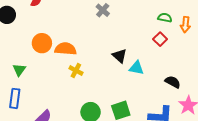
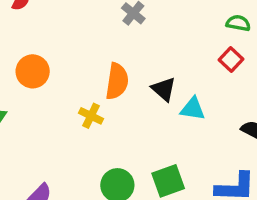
orange semicircle: (66, 49) -> (117, 81), moved, turned 95

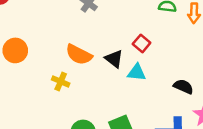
red square: (231, 60) -> (142, 43), moved
orange semicircle: (117, 81) -> (79, 55), turned 112

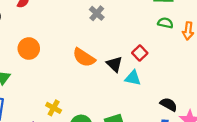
yellow cross: (61, 82) -> (54, 108), moved
black semicircle: (183, 87) -> (169, 104), moved

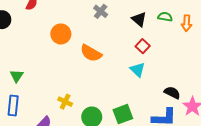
orange circle: (29, 49) -> (61, 34), moved
black triangle: (114, 64) -> (139, 19), moved
cyan triangle: (133, 78) -> (138, 70), turned 35

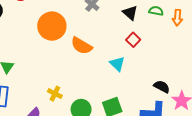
orange circle: (61, 34) -> (52, 26), size x1.4
cyan triangle: (138, 70) -> (117, 64), moved

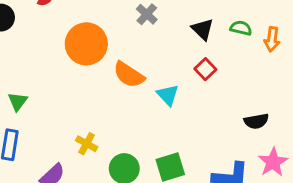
cyan triangle: (117, 64) -> (168, 95), moved
black semicircle: (162, 87) -> (256, 121), moved, turned 140

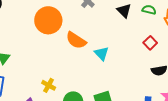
red square: (205, 69) -> (150, 43), moved

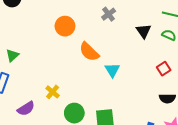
orange circle: (48, 20) -> (65, 26), size x0.7

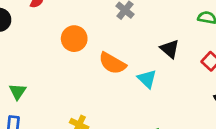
black triangle: (143, 31) -> (170, 49), moved

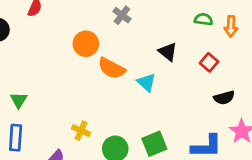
orange circle: (74, 39) -> (86, 44), moved

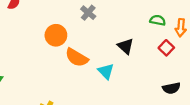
red square: (209, 62) -> (166, 48), moved

